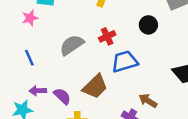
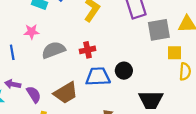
pink star: (30, 18) -> (31, 32), moved
black circle: (148, 25) -> (124, 71), moved

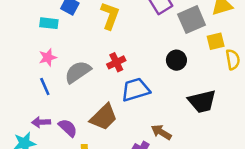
blue line: (12, 52) -> (45, 86), moved
black circle: (124, 71) -> (176, 60), moved

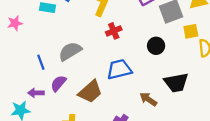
pink star: (48, 57) -> (15, 23), moved
red cross: (116, 62) -> (114, 31), moved
purple semicircle: (68, 128) -> (58, 83), moved, turned -96
brown arrow: (161, 132) -> (148, 99), moved

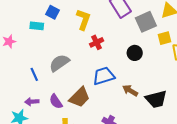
purple semicircle: (58, 83) -> (56, 101), moved, turned -70
black trapezoid: (176, 83) -> (156, 99), moved
brown arrow: (148, 99) -> (130, 91), moved

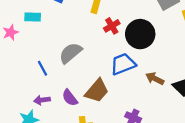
cyan rectangle: (37, 26) -> (33, 17), moved
black circle: (135, 53) -> (140, 34), moved, size x1.6

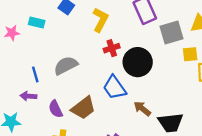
blue trapezoid: (123, 64) -> (114, 88), turned -116
purple arrow: (42, 100) -> (28, 96), moved

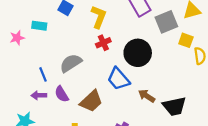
red cross: (112, 48) -> (103, 43), moved
yellow square: (190, 54) -> (186, 40), turned 32
purple semicircle: (56, 109) -> (62, 94), moved

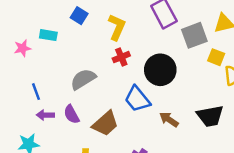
blue line: (43, 74) -> (36, 92), moved
black trapezoid: (174, 106) -> (210, 116), moved

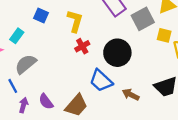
cyan rectangle: (48, 35) -> (17, 36), turned -56
gray semicircle: (83, 79) -> (26, 64), moved
purple arrow: (45, 115) -> (23, 105), turned 112

